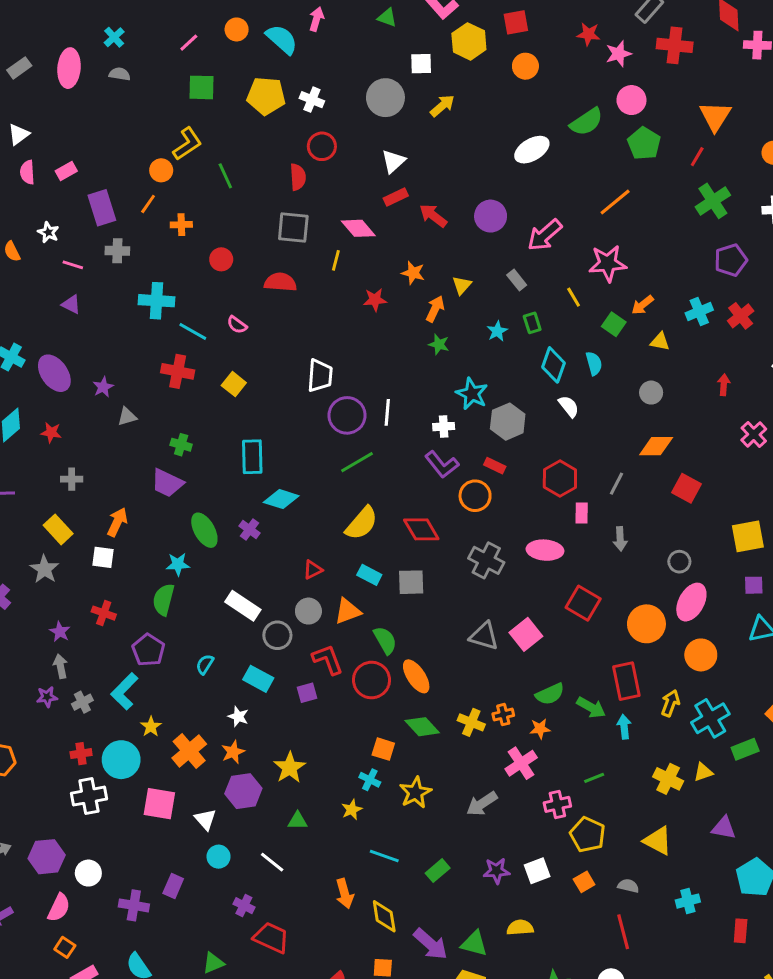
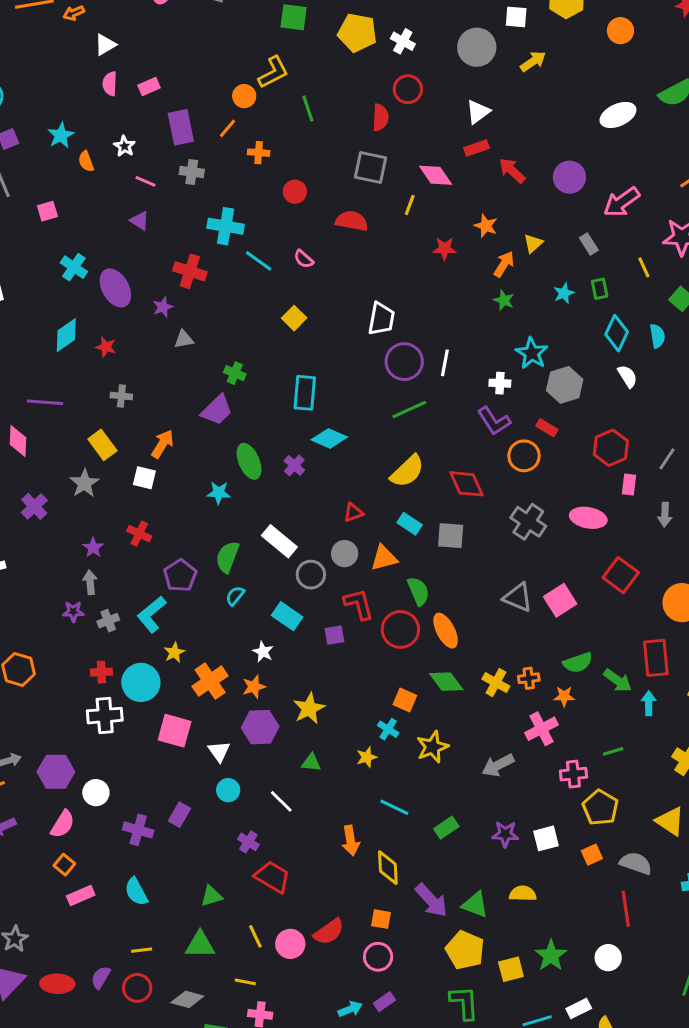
red cross: (178, 371) -> (190, 271), moved
purple trapezoid: (167, 483) -> (217, 410), turned -76
green semicircle: (164, 600) -> (227, 557), moved
gray semicircle: (628, 886) -> (636, 863), size x1.5

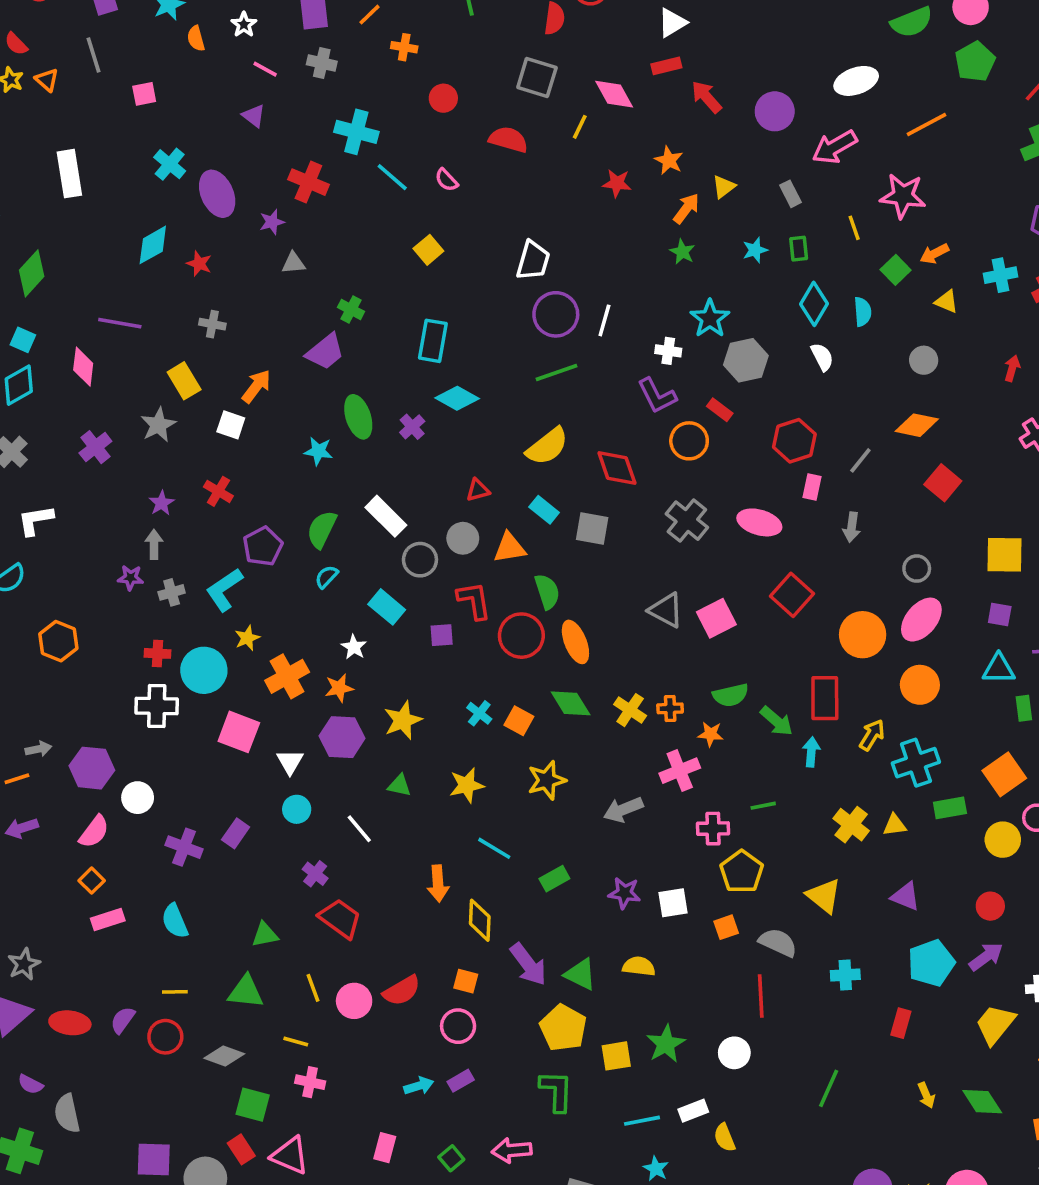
white ellipse: (618, 115) -> (856, 81), moved
cyan cross: (388, 729) -> (479, 713), moved
yellow star: (367, 757) -> (467, 785), size x1.4

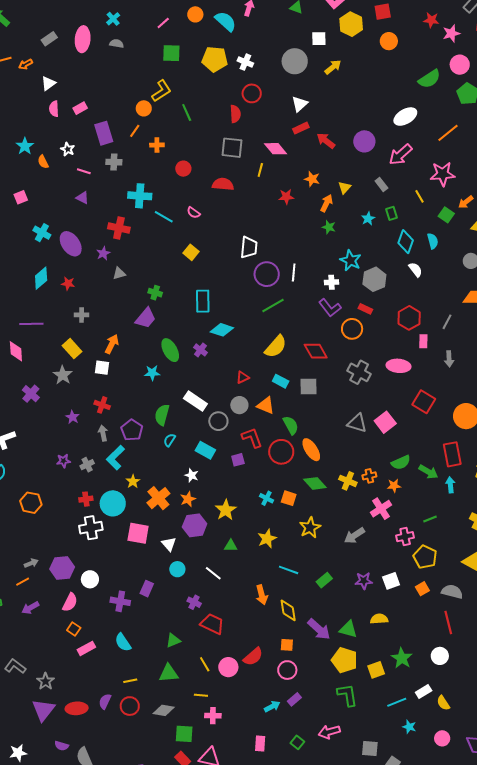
gray arrow: (154, 544) -> (103, 433), moved
orange triangle: (509, 548) -> (266, 405), turned 42

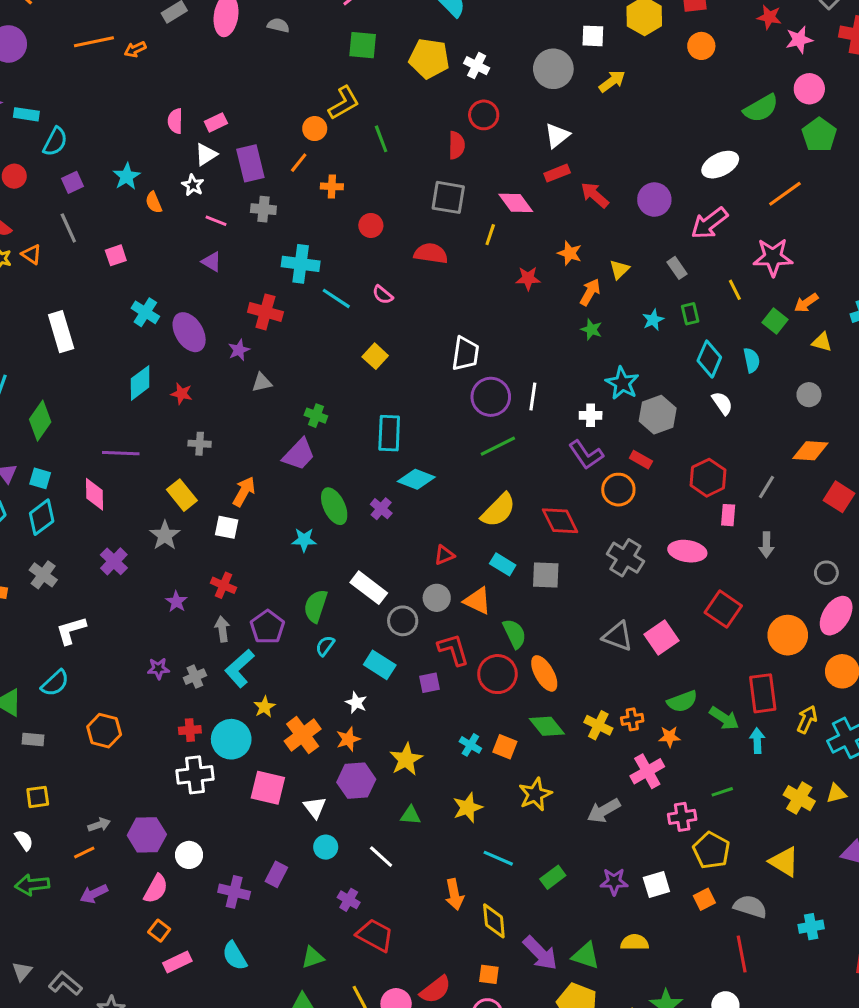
white triangle: (48, 83) -> (206, 154), moved

